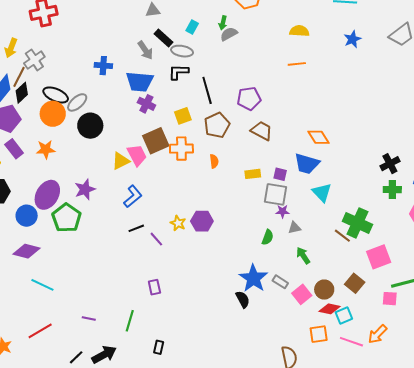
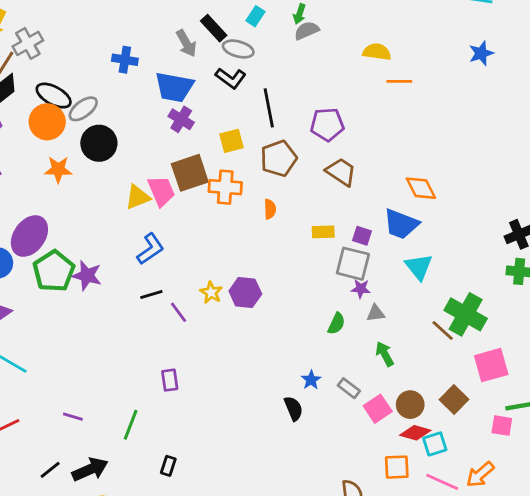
yellow semicircle: (299, 31) -> (377, 52), moved
black L-shape: (178, 72) -> (231, 78), turned -150
orange star: (46, 149) -> (58, 169), moved
purple star: (85, 189) -> (87, 276), moved, turned 30
blue star: (253, 278) -> (311, 380), size x0.5

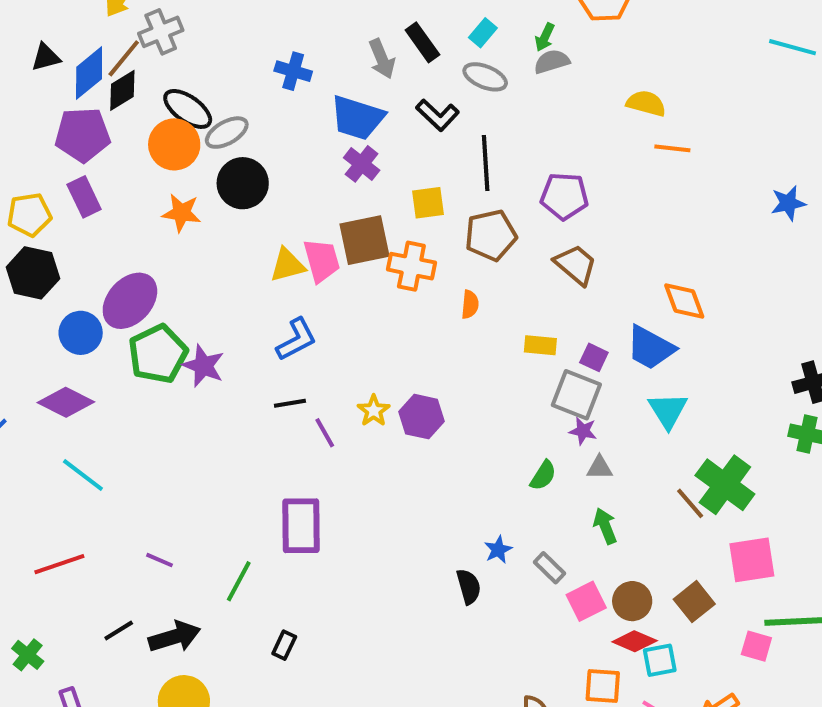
gray ellipse: (238, 49) -> (485, 77), moved
blue star: (481, 53) -> (788, 203), moved
purple rectangle: (170, 380) -> (301, 526), size x1.8

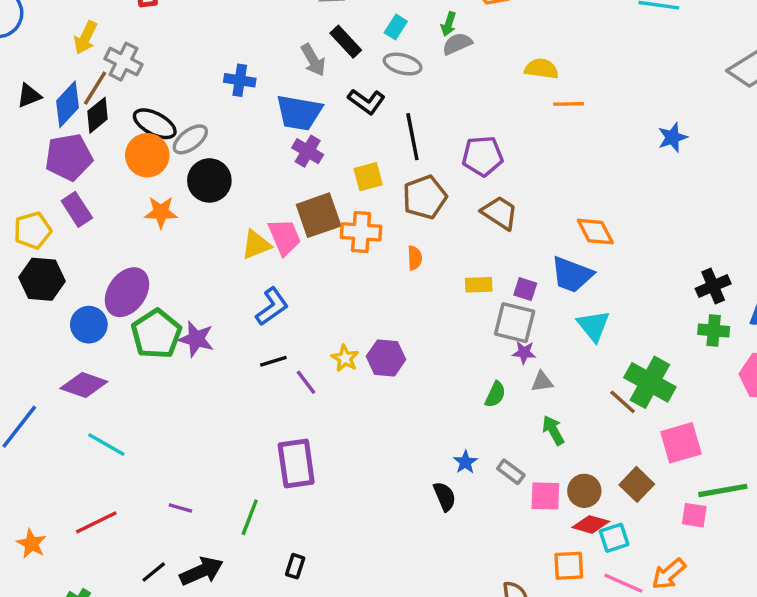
gray cross: (161, 32) -> (123, 62), turned -33
pink square: (586, 601) -> (545, 496), turned 36

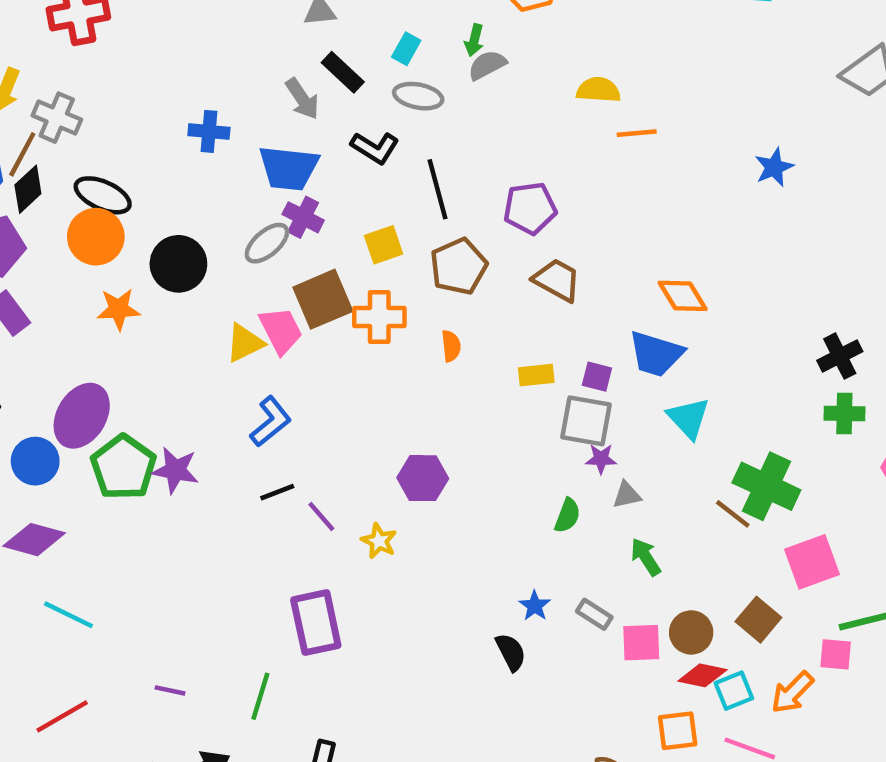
gray ellipse: (190, 139) -> (267, 243), moved
yellow star: (345, 358) -> (379, 541), moved
orange arrow: (669, 574) -> (792, 693), moved

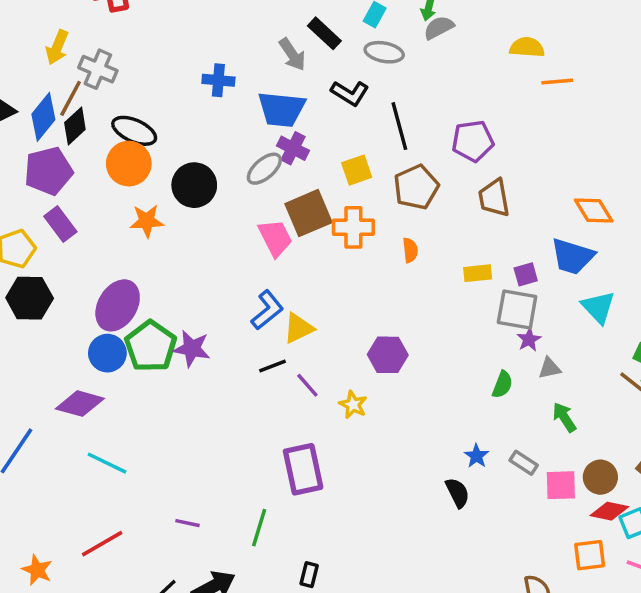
brown trapezoid: (557, 280) -> (494, 198), turned -129
yellow triangle: (245, 343) -> (298, 328), moved
purple square: (597, 377) -> (526, 274), turned -30
purple star: (601, 459) -> (529, 340), turned -30
blue circle: (35, 461) -> (107, 353), moved

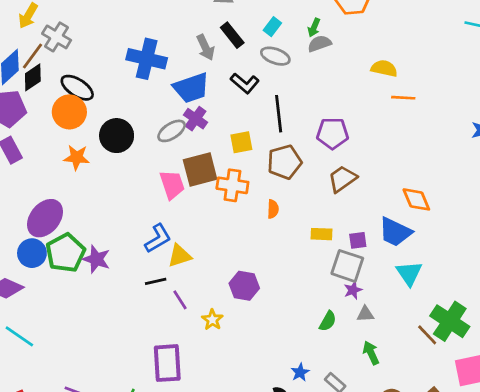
blue cross: (218, 80) -> (147, 59), size x1.6
blue trapezoid: (281, 109) -> (191, 88), turned -33
brown trapezoid: (494, 198) -> (342, 179), turned 56

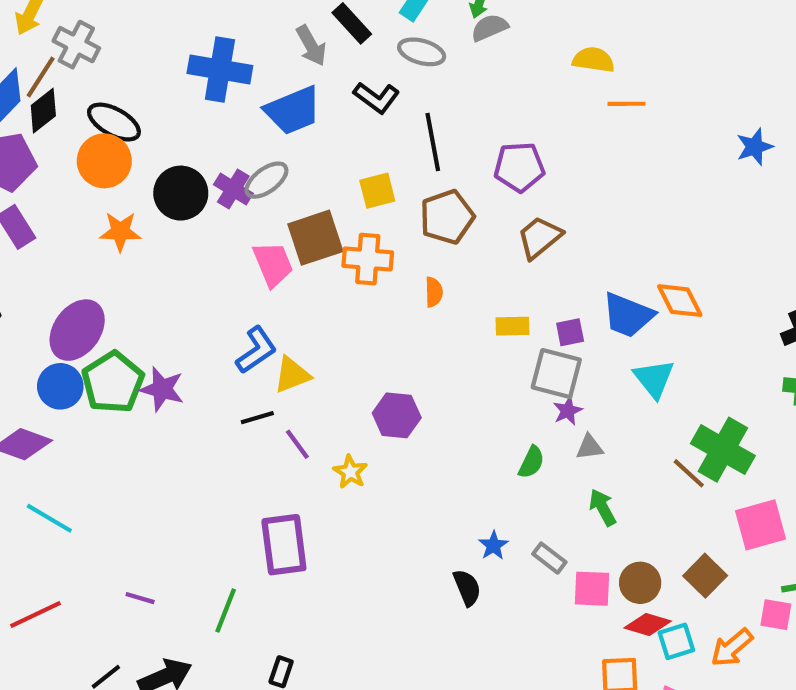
purple cross: (196, 119) -> (233, 189), moved
orange diamond: (416, 199) -> (680, 301), moved

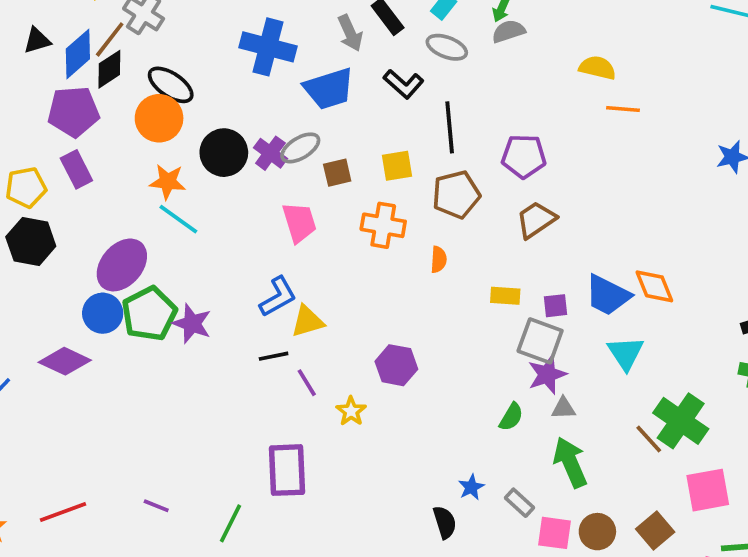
brown square: (315, 238) -> (337, 173), moved, size x0.6
purple star: (568, 411) -> (547, 374), size x1.5
green arrow: (603, 507) -> (570, 462), size x1.5
cyan line: (49, 518) -> (178, 219), moved

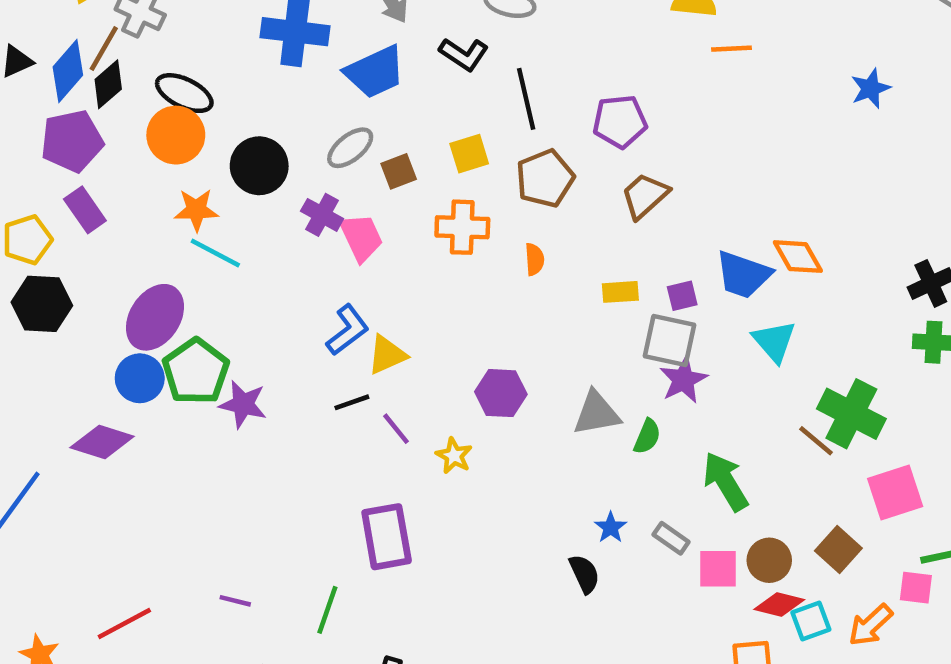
purple cross: (270, 153) -> (322, 215), moved
purple star: (192, 324) -> (243, 404), moved
gray triangle: (563, 408) -> (597, 413), moved, size x1.6

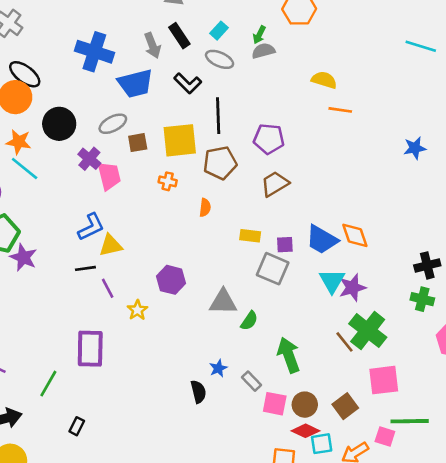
yellow square: (469, 154) -> (180, 140), size x1.6
orange cross: (462, 227) -> (168, 181), size x0.6
purple star: (683, 380) -> (352, 288), moved

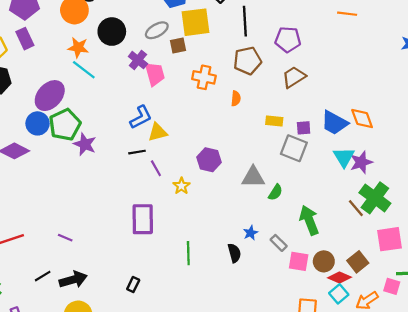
yellow square: (180, 140) -> (196, 22), moved
orange cross: (168, 181) -> (204, 77), size x1.5
green line: (48, 384) -> (188, 253), moved, turned -30
red diamond: (306, 431) -> (340, 277), moved
cyan square: (322, 444) -> (339, 294), turned -30

